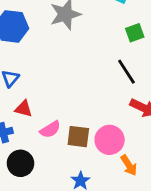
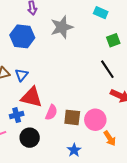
red triangle: (24, 109) -> (32, 97), size x1.6
pink semicircle: (50, 129) -> (51, 112), turned -35

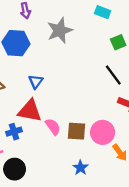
blue triangle: (22, 75) -> (36, 82), moved
pink semicircle: (51, 112) -> (53, 127), turned -56
black circle: (30, 138) -> (15, 169), moved

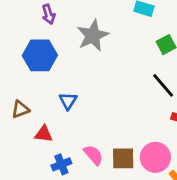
red triangle: (30, 111) -> (44, 134), moved, size x0.6
blue cross: (14, 132) -> (61, 164), moved

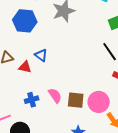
blue triangle: (68, 101) -> (41, 55), turned -32
red triangle: (44, 134) -> (25, 67), moved

